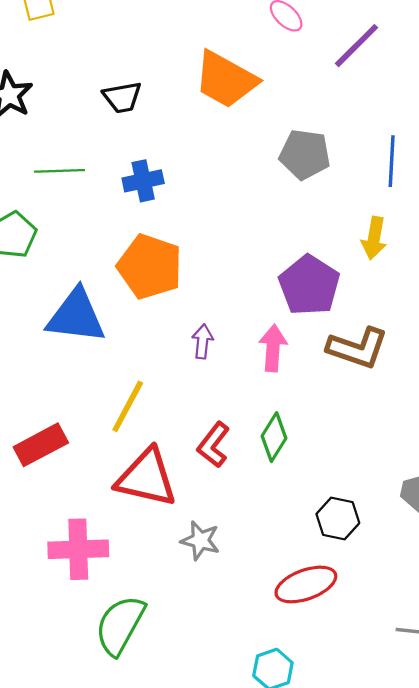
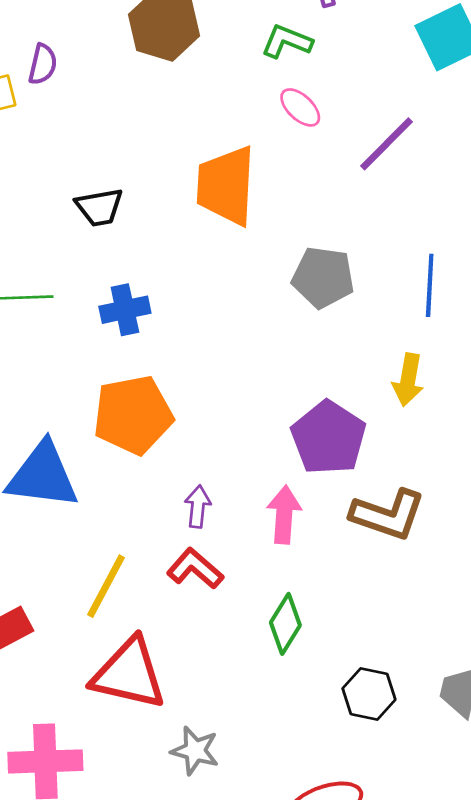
orange trapezoid: (226, 80) -> (226, 186), turned 64
orange pentagon: (150, 267) -> (133, 415), turned -30
red L-shape: (214, 445) -> (195, 569), moved, turned 93
black hexagon: (338, 518) -> (369, 694), moved

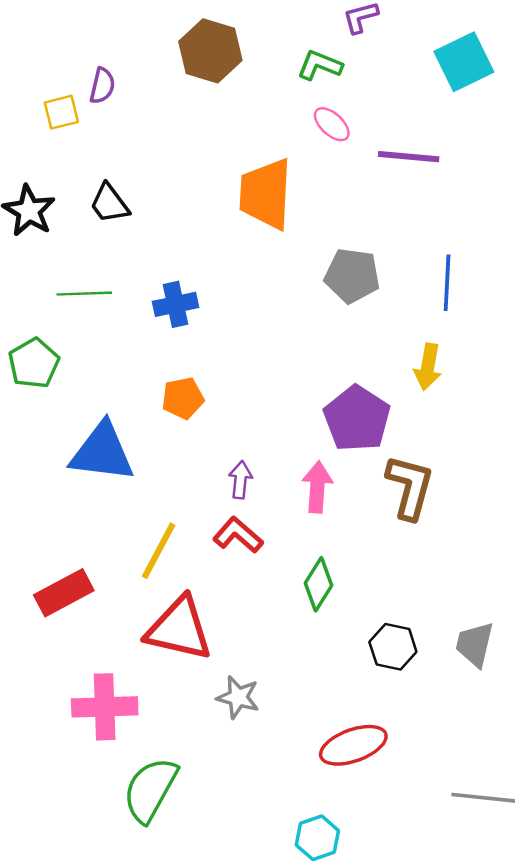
purple line: (387, 144) -> (409, 157), turned 50
black trapezoid: (99, 207) -> (109, 203), moved, turned 63
orange pentagon: (133, 415) -> (183, 398), size x0.6
brown L-shape: (388, 515) -> (410, 487), turned -94

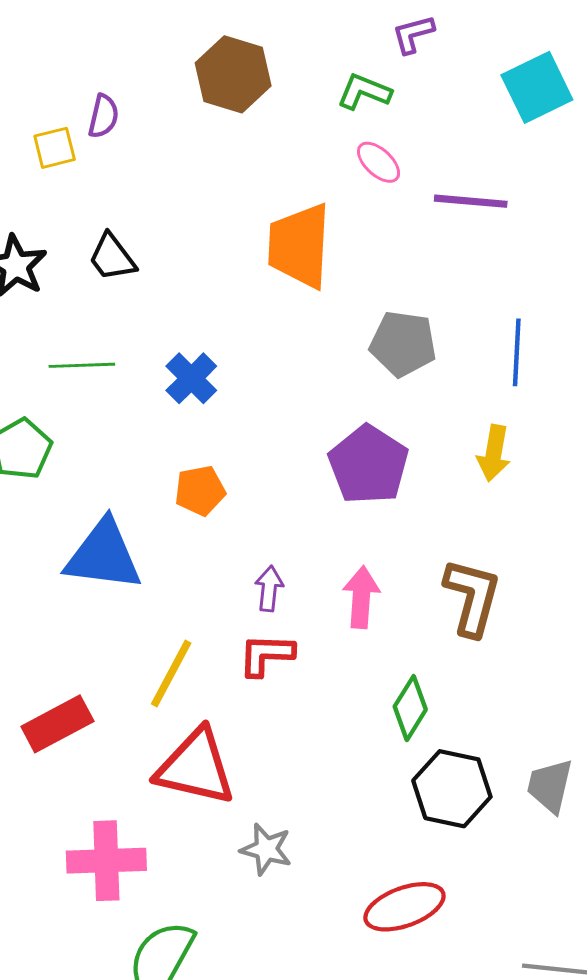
blue cross: (176, 304) -> (191, 378), turned -33
purple pentagon: (357, 419) -> (368, 465), moved
red L-shape: (238, 535) -> (266, 655), turned -39
green diamond: (318, 584) -> (410, 708), moved
black hexagon: (393, 647) -> (452, 789), size x1.4

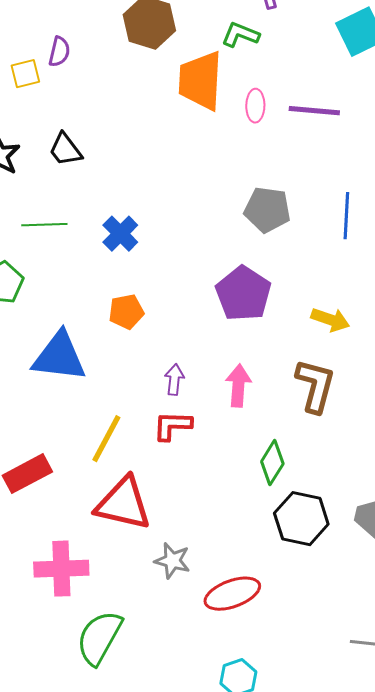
pink ellipse: (379, 162) -> (255, 106), moved, turned 48
orange trapezoid: (299, 246) -> (200, 81), moved
yellow arrow: (494, 453) -> (330, 320), moved, turned -81
red ellipse: (404, 907) -> (232, 594), moved

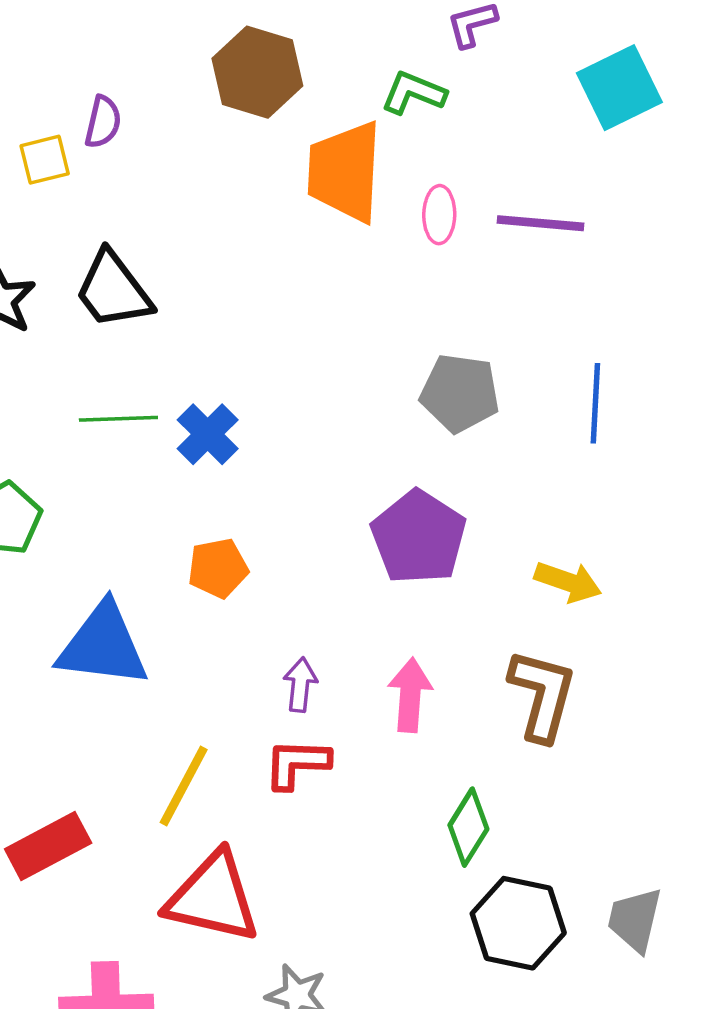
black trapezoid: (65, 150) -> (113, 290), size x1.4
green line: (44, 225) -> (118, 419), moved

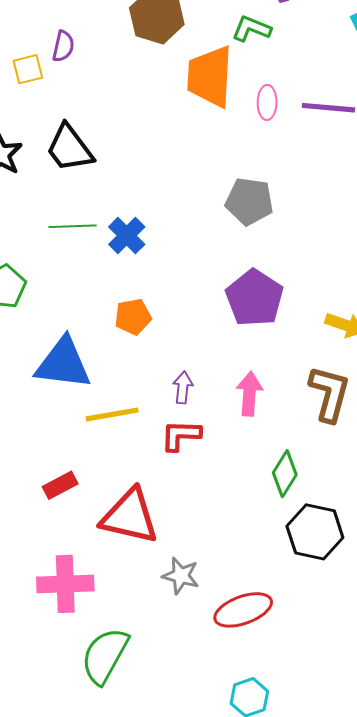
gray pentagon: (460, 393) -> (249, 201), moved
yellow line: (184, 786) -> (112, 414), moved, turned 52
red rectangle: (48, 846) -> (60, 485), moved, size x0.7

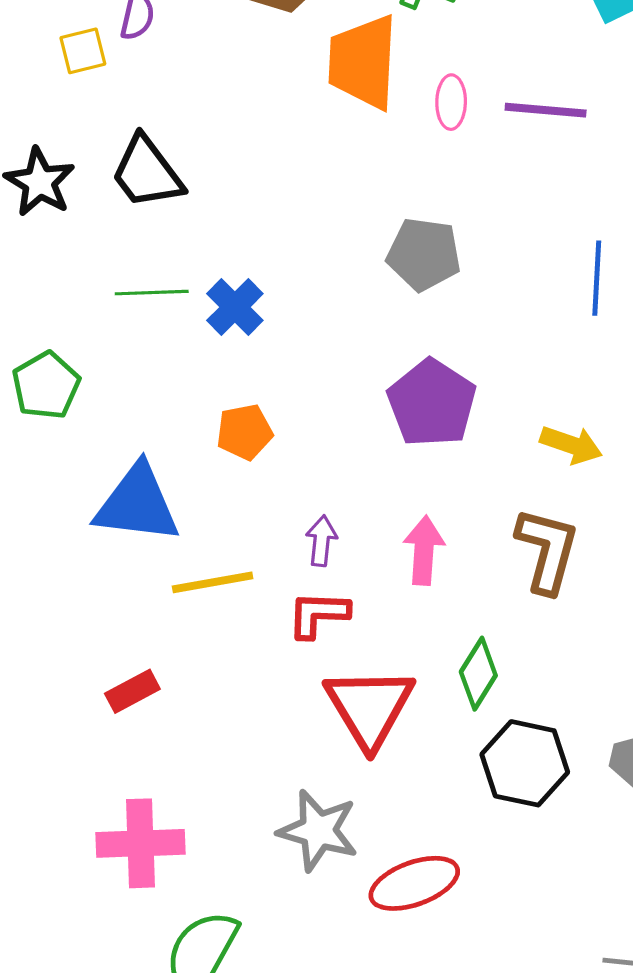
red triangle: (130, 516) -> (369, 707), moved, turned 46
gray star: (181, 576) -> (318, 831), size x1.4

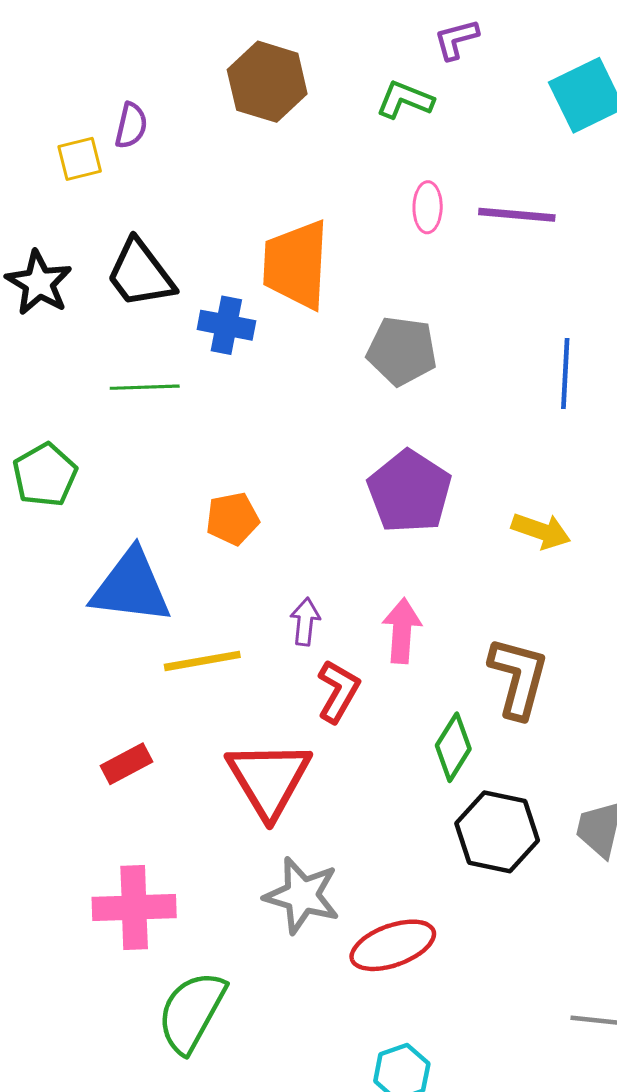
orange trapezoid: (363, 62) -> (296, 265), moved
blue cross: (235, 307) -> (226, 325), moved, turned -34
brown L-shape: (547, 550) -> (518, 678), moved
red L-shape: (318, 614) -> (338, 691), moved, turned 118
red triangle: (369, 707) -> (269, 779), moved

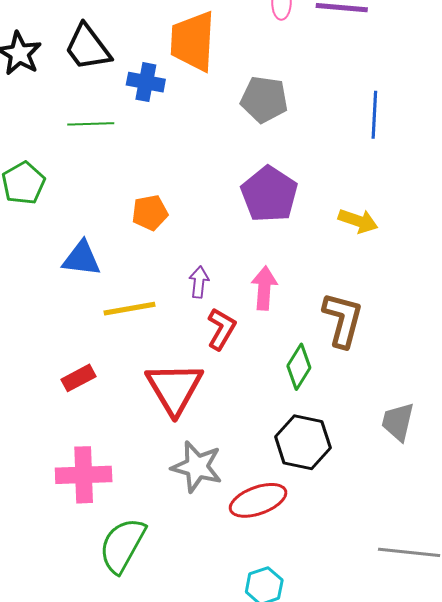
blue triangle: (131, 587) -> (82, 259), size x0.7
black hexagon: (497, 832) -> (303, 442), moved

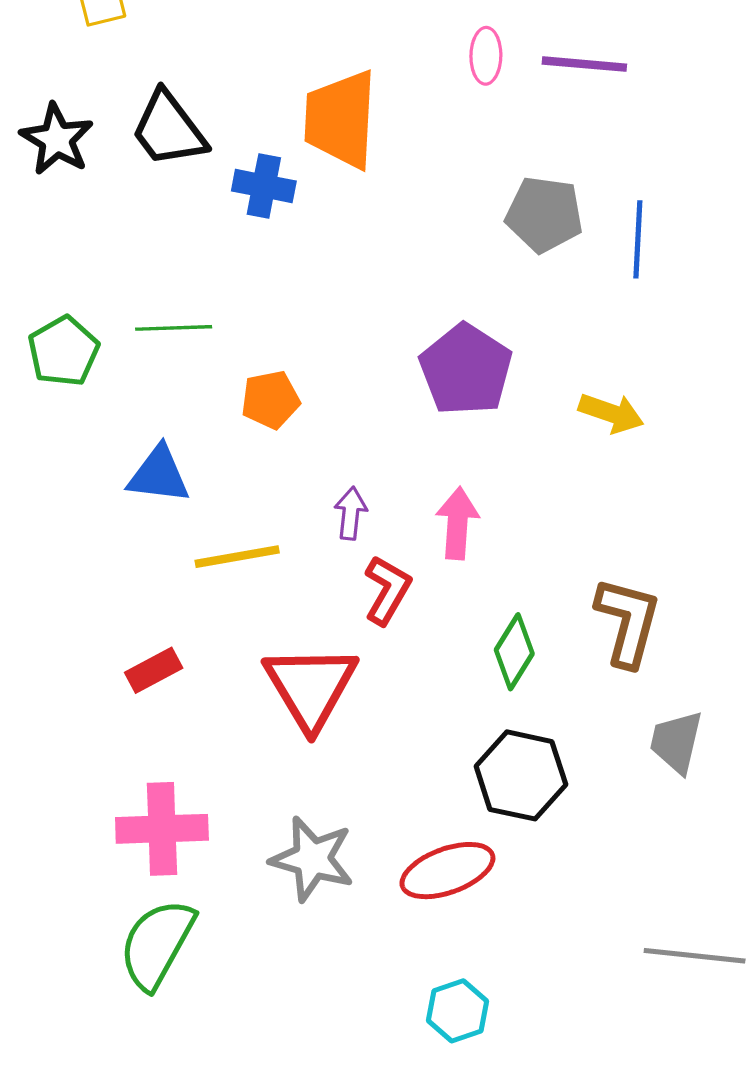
gray pentagon: (264, 99) -> (544, 214), moved
green line: (91, 124) -> (174, 328), moved
brown L-shape: (343, 320) -> (628, 622), moved
gray star: (197, 467) -> (312, 859), moved
green semicircle: (122, 545) -> (157, 944), moved

